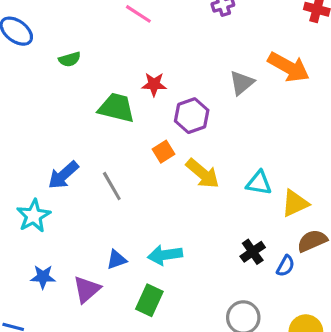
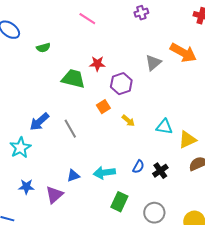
yellow arrow: (203, 174) -> (128, 121), size x0.6
blue semicircle: (286, 266) -> (138, 167), moved
green rectangle: (149, 300) -> (119, 202), moved

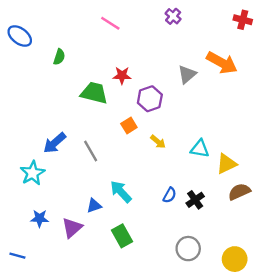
purple cross: (141, 13) -> (173, 16), turned -32
green semicircle: (43, 48) -> (59, 57), turned -56
cyan arrow: (104, 173) -> (121, 192), moved, turned 55
green rectangle: (119, 202) -> (122, 236), moved, turned -54

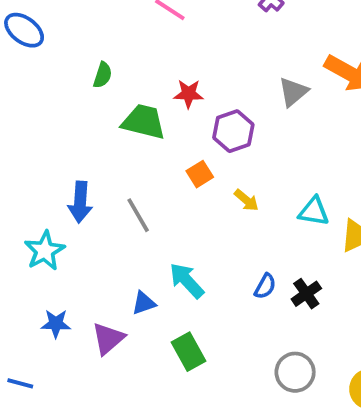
green semicircle: (59, 57) -> (103, 75), moved
blue arrow: (55, 143) -> (80, 202), turned -45

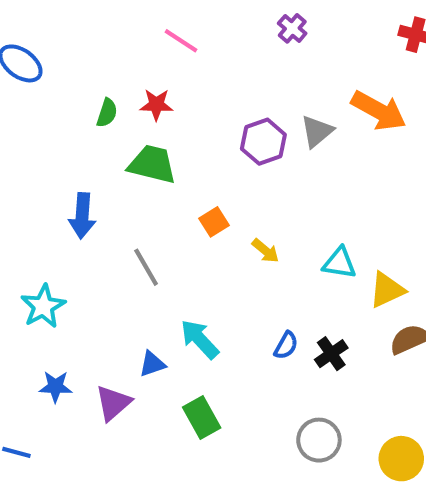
red star: (189, 94) -> (156, 105), moved
purple hexagon: (233, 131) -> (263, 142), moved
blue arrow: (80, 202) -> (82, 216), moved

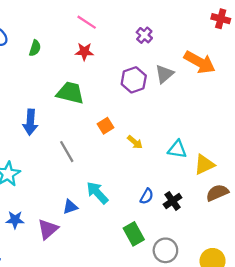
purple cross: (292, 28) -> (144, 35), moved
red star: (156, 105) -> (84, 52), moved
green semicircle: (107, 113) -> (35, 48), moved
green rectangle: (202, 417) -> (134, 234), moved

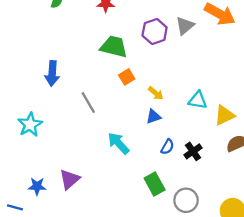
green trapezoid: (70, 93) -> (114, 47), moved
blue triangle: (70, 207) -> (153, 116), moved
blue star: (15, 220) -> (37, 186), moved

